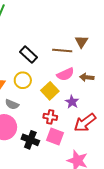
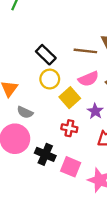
yellow circle: (23, 80) -> (50, 79), moved
pink square: (55, 136) -> (71, 167), moved

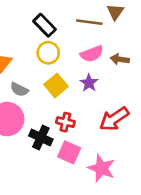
yellow square: (70, 98) -> (56, 85), moved
purple star: (95, 111) -> (89, 83), moved
red cross: (69, 128) -> (65, 122), moved

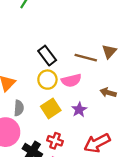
pink semicircle: (92, 54) -> (71, 80), moved
gray semicircle: (19, 90) -> (19, 108), turned -119

